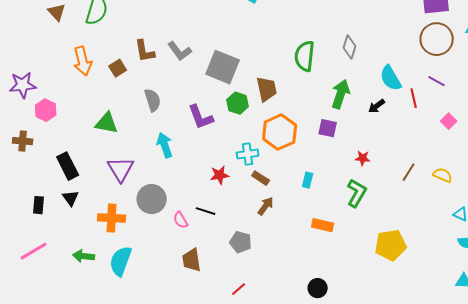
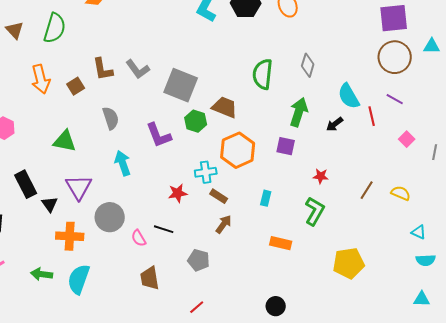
brown trapezoid: (267, 89) -> (225, 107), turned -56
black triangle: (71, 198) -> (50, 204), moved

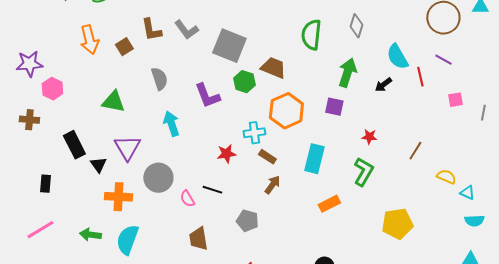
pink square: (407, 139) -> (455, 100), turned 35
yellow semicircle: (401, 193) -> (446, 177), moved
cyan rectangle: (266, 198) -> (314, 159), size x1.8
orange rectangle: (281, 243) -> (329, 204), turned -40

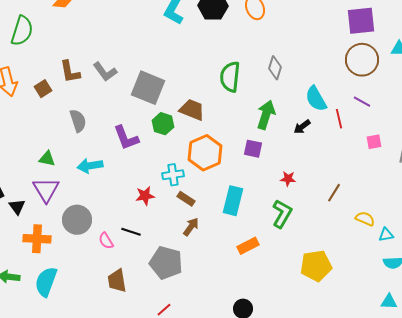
green triangle: (113, 102) -> (47, 159), moved, size x0.7
cyan arrow: (171, 124) -> (90, 166), turned -80
cyan triangle: (467, 193) -> (386, 235), turned -35
gray pentagon: (247, 221) -> (166, 263), size x1.5

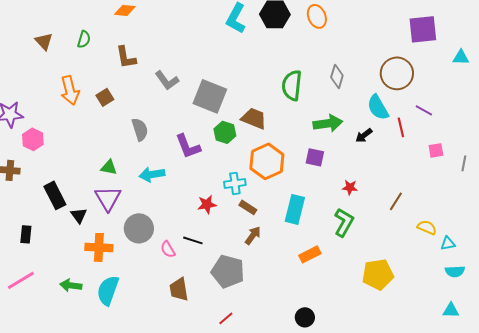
green semicircle: (22, 31) -> (84, 39), size x0.6
brown circle: (362, 60) -> (397, 73), moved
brown L-shape: (70, 72) -> (126, 57), moved
green arrow: (266, 115) -> (328, 123), turned 64

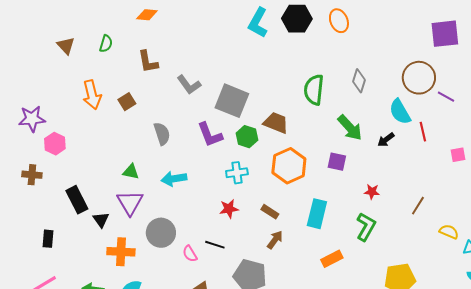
purple line: (424, 110) -> (446, 97), moved
green arrow: (328, 123) -> (350, 128), turned 56
purple L-shape: (188, 146) -> (210, 135), moved
cyan cross: (235, 183) -> (237, 173), moved

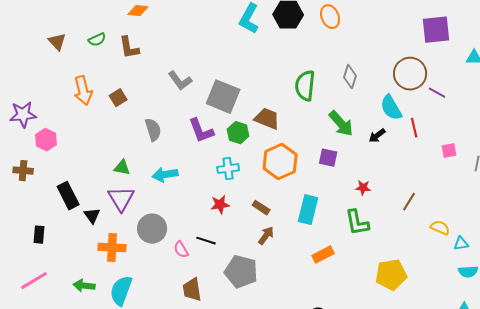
green semicircle: (106, 44) -> (97, 40), turned 48
brown L-shape: (148, 62) -> (129, 48), moved
green L-shape: (366, 227) -> (357, 223), turned 140

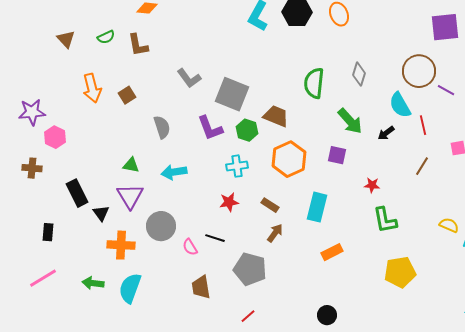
brown line: (409, 202) -> (422, 166), moved
green L-shape: (357, 223) -> (385, 220), moved

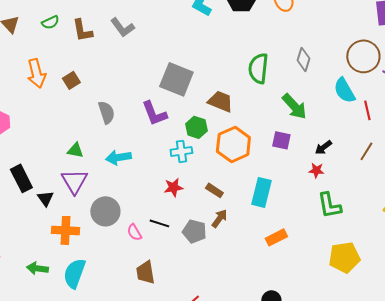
gray L-shape: (189, 78) -> (122, 27), moved
green hexagon: (247, 130) -> (196, 127), moved
black arrow: (386, 133) -> (323, 147), moved
gray pentagon: (250, 269) -> (194, 231), moved, size x0.7

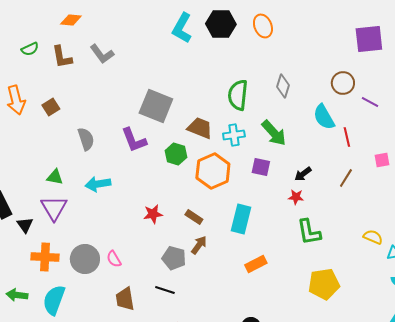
brown circle: (363, 56) -> (343, 83), size x0.7
cyan cross: (181, 151) -> (234, 135), moved
gray circle: (105, 211) -> (85, 259), moved
black line: (159, 223) -> (165, 290), moved

